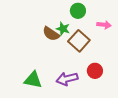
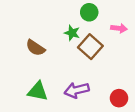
brown semicircle: (51, 34) -> (35, 48), moved
red circle: (95, 71) -> (119, 98), moved

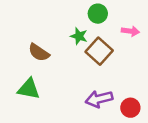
purple arrow: (77, 90) -> (99, 99), moved
green triangle: (38, 91) -> (29, 89), moved

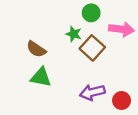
pink arrow: (130, 31) -> (122, 29), size x1.5
green triangle: (29, 89) -> (41, 77), moved

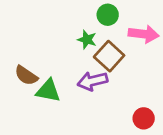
brown semicircle: (36, 49) -> (26, 76), moved
purple arrow: (92, 92) -> (92, 81), moved

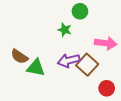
pink arrow: (144, 34) -> (106, 43), moved
brown square: (109, 56) -> (87, 65), moved

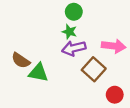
green circle: (80, 11) -> (74, 12), moved
purple arrow: (69, 61) -> (74, 48), moved

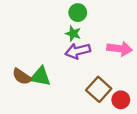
brown semicircle: (21, 60) -> (22, 77), moved
brown square: (94, 69) -> (99, 89), moved

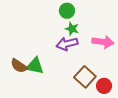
green star: (73, 34) -> (72, 29), moved

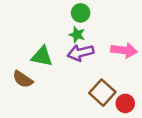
green star: (72, 29) -> (77, 35), moved
green triangle: (35, 66) -> (42, 56), moved

